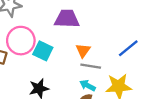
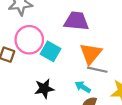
orange triangle: (83, 50) -> (91, 53), size x1.5
cyan arrow: (88, 85) -> (83, 87), moved

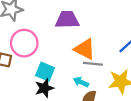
cyan square: (50, 51) -> (45, 72), moved
orange triangle: (91, 53) -> (85, 49), turned -35

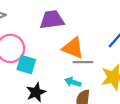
cyan square: (45, 72) -> (26, 65), moved

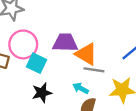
purple trapezoid: (52, 20) -> (65, 43), moved

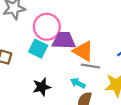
pink circle: (23, 44) -> (47, 27), moved
cyan square: (37, 63) -> (38, 49), moved

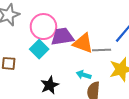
cyan square: (38, 49) -> (39, 49), turned 30
gray line: (90, 66) -> (102, 50), moved

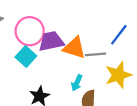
cyan arrow: (84, 75) -> (77, 83), turned -80

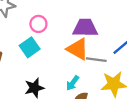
pink circle: (30, 31) -> (38, 24), size x0.6
purple trapezoid: (51, 41) -> (85, 28), moved

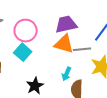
pink circle: (38, 24) -> (26, 31), size x1.5

